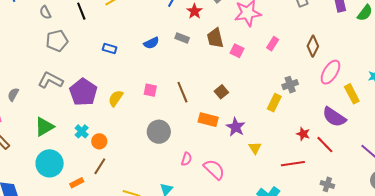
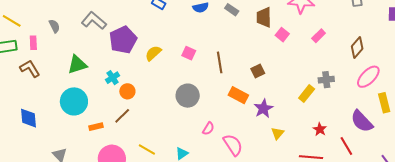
gray semicircle: (13, 95) -> (54, 26), turned 112
red star: (303, 134) -> (320, 129), moved

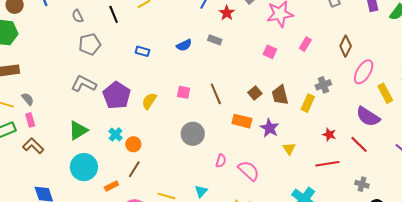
brown trapezoid: (264, 17) -> (280, 95), moved
gray semicircle: (54, 26) -> (28, 99), moved

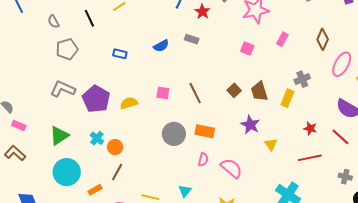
yellow semicircle: (149, 101) -> (129, 103), turned 42
pink rectangle: (30, 120) -> (19, 125), moved, turned -48
orange rectangle: (242, 121) -> (205, 131), moved

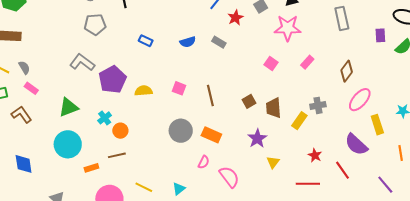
brown line: (117, 172) -> (117, 155), turned 36

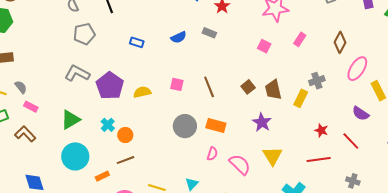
purple semicircle: (356, 144) -> (361, 113), size x0.7
yellow triangle: (273, 162) -> (272, 156), moved, size x1.5

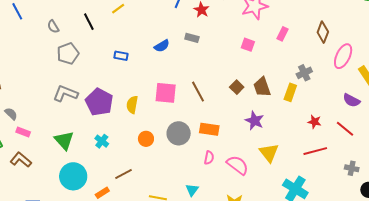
pink square: (177, 84) -> (166, 93), size x1.6
yellow semicircle: (142, 92) -> (132, 105), turned -60
green triangle: (70, 120) -> (64, 140), turned -35
orange circle: (125, 135) -> (146, 139), moved

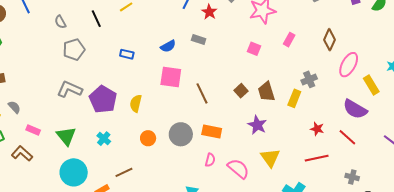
pink square: (166, 93) -> (171, 77), moved
purple semicircle: (351, 100) -> (355, 109), size x1.4
pink rectangle: (23, 132) -> (33, 130), moved

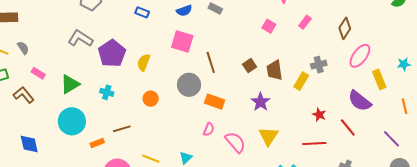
gray circle: (181, 134) -> (189, 85), moved
green triangle: (66, 136) -> (70, 84), turned 30
cyan cross: (104, 139) -> (107, 92), turned -32

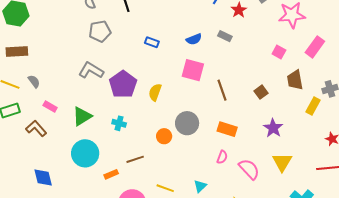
pink rectangle: (305, 22) -> (315, 47), size x1.5
brown trapezoid: (274, 70) -> (295, 80), moved
gray circle: (189, 85) -> (187, 123), moved
orange circle: (151, 99) -> (164, 136), moved

